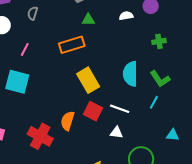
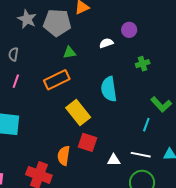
pink line: (25, 49) -> (16, 81), moved
cyan semicircle: (130, 74) -> (109, 89), moved
green L-shape: (160, 79) -> (161, 104), moved
white line: (120, 109) -> (141, 155), moved

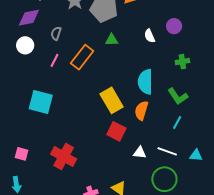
white semicircle: (106, 43) -> (150, 36), turned -104
orange rectangle: (57, 80) -> (82, 57), moved, turned -35
green L-shape: (161, 104) -> (178, 96), moved
orange semicircle: (64, 156) -> (141, 111), moved

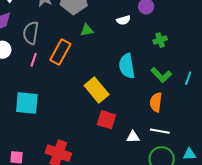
gray semicircle: (56, 33) -> (31, 33), size x1.6
white semicircle: (150, 36) -> (123, 20), turned -72
orange semicircle: (141, 111) -> (156, 102), moved
cyan line: (177, 122) -> (188, 78), moved
cyan triangle: (196, 155) -> (189, 154), moved

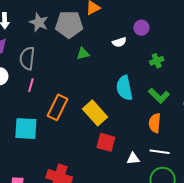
orange rectangle: (60, 52) -> (58, 107), moved

